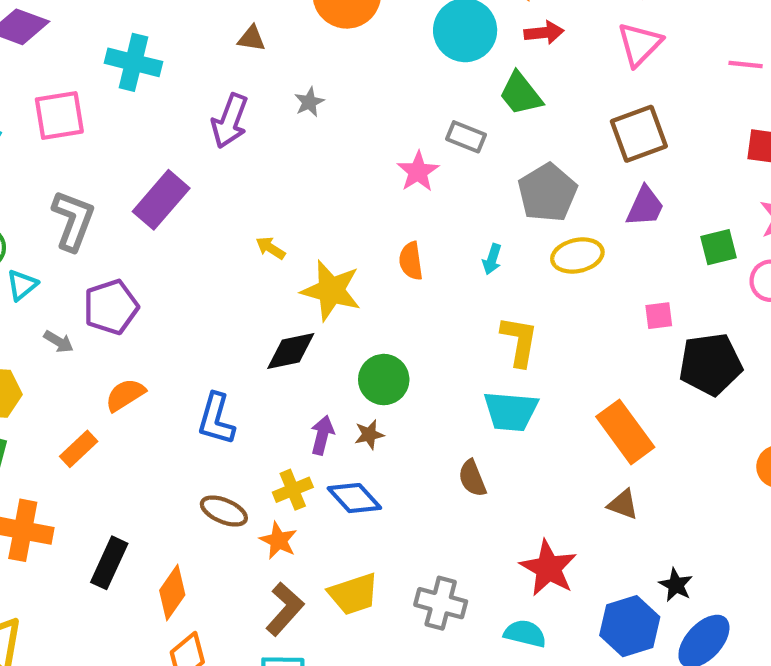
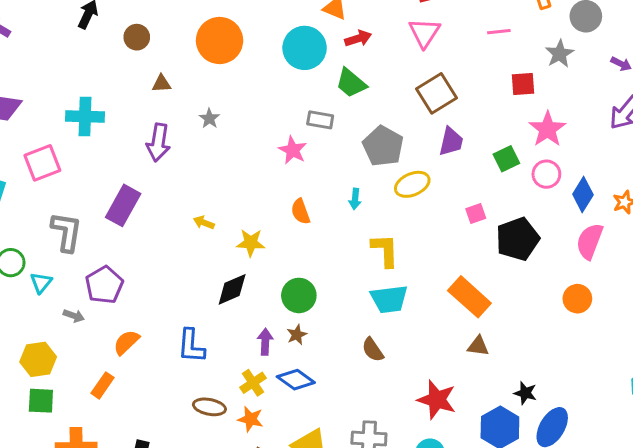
yellow star: (331, 290) -> (251, 243), size x0.7

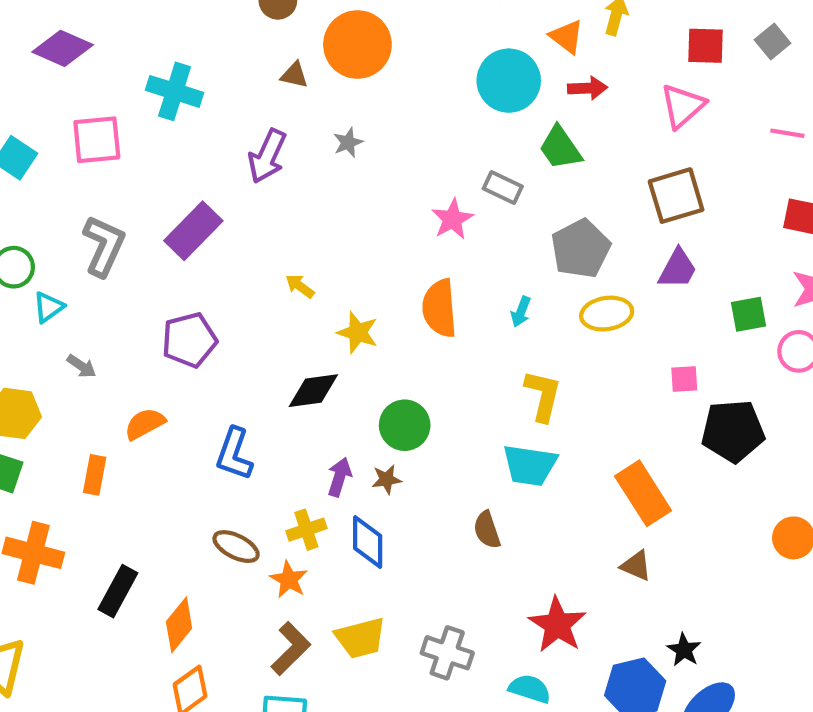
orange circle: (220, 40) -> (357, 45), moved
orange semicircle: (300, 212) -> (440, 308), size x1.5
purple pentagon: (104, 285) -> (189, 340), moved
blue diamond: (296, 380) -> (368, 542), turned 39
orange rectangle: (103, 385) -> (95, 475), turned -40

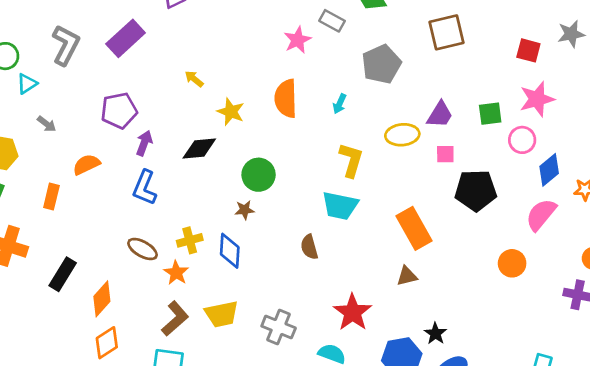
purple trapezoid: (678, 269) -> (440, 115), moved
yellow ellipse: (607, 314) -> (402, 135), moved
purple arrow: (339, 477) -> (144, 143), moved
brown triangle: (636, 566) -> (407, 276), turned -40

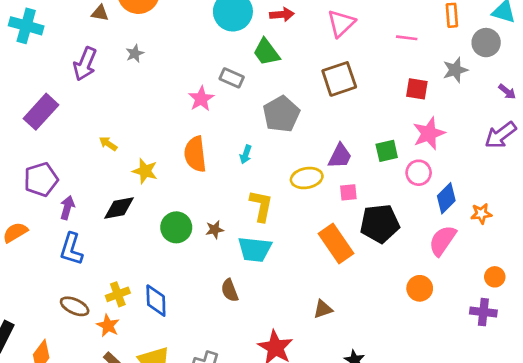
brown star: (245, 210) -> (215, 230), moved
orange rectangle: (414, 228) -> (336, 243), moved

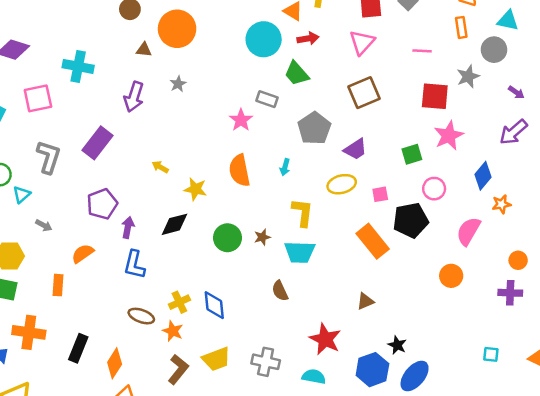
red square: (417, 89) -> (435, 96), size x1.4
purple trapezoid: (340, 156) -> (355, 149), moved, turned 35
pink circle: (419, 173) -> (434, 189), moved
blue diamond: (446, 198) -> (483, 176), moved

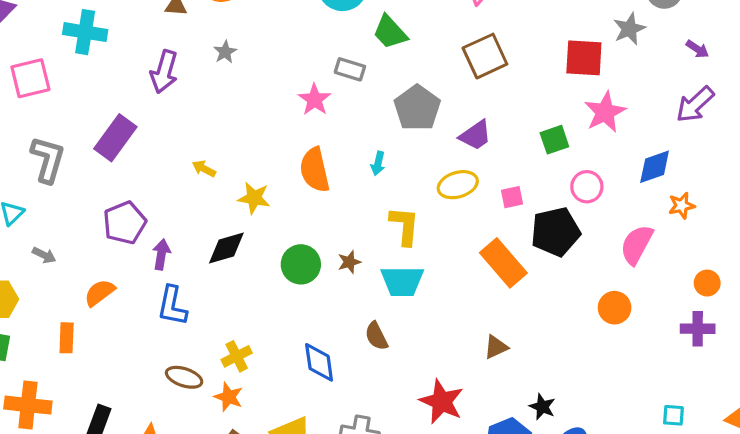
blue diamond: (483, 176) -> (655, 167), turned 32
blue diamond: (214, 305) -> (319, 362), moved

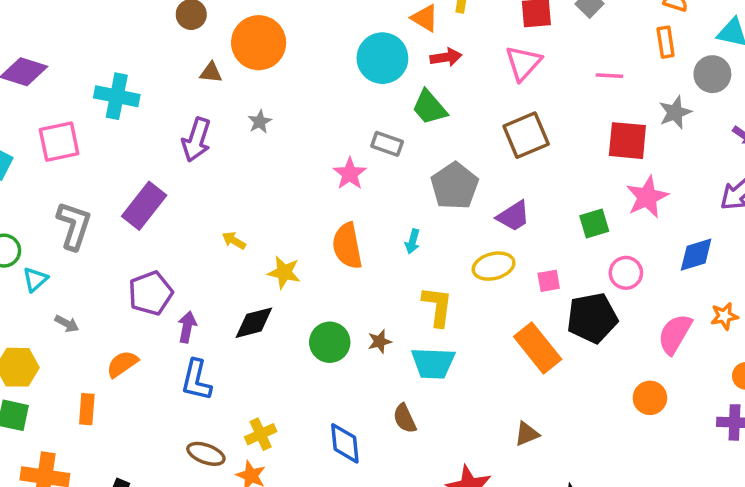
orange star: (682, 206) -> (724, 316), moved

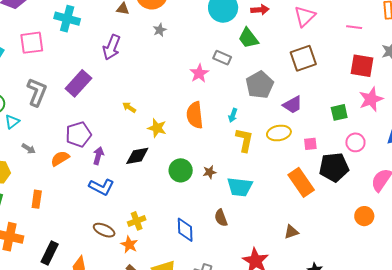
gray star: (260, 122) -> (160, 30), moved
yellow L-shape: (437, 306) -> (244, 140), moved
orange semicircle: (122, 364) -> (60, 158), moved
blue L-shape: (196, 380) -> (102, 187), turned -80

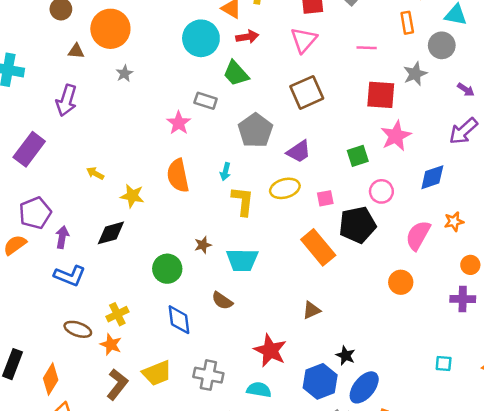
green circle: (181, 170) -> (167, 269), moved
brown semicircle: (221, 218) -> (222, 301), turned -30

